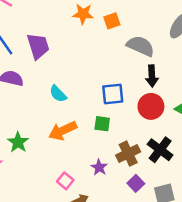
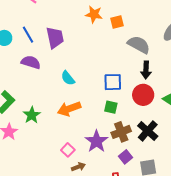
green square: (102, 124) -> (111, 107), moved
purple star: (99, 167) -> (97, 141), size x1.6

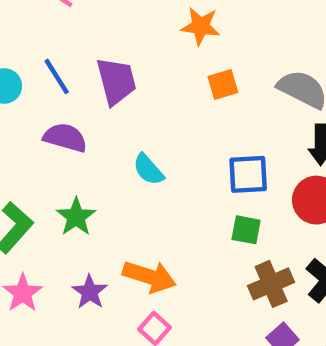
orange square: (117, 22) -> (223, 85), moved
orange arrow: (69, 109) -> (149, 277), moved, turned -140
green star: (32, 115) -> (76, 217), moved
purple star: (97, 141) -> (90, 292), moved, size x0.7

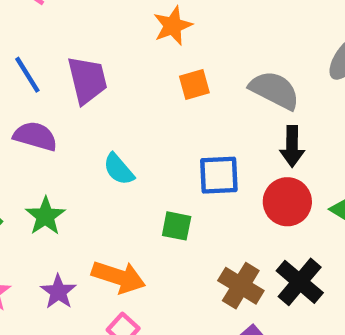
orange star: (201, 26) -> (173, 26), turned -30
green square: (246, 230) -> (177, 226), moved
brown cross: (271, 284) -> (241, 286), turned -36

